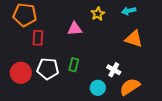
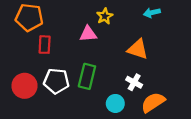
yellow star: (98, 14) -> (105, 16), moved
orange triangle: (134, 39) -> (138, 49), moved
green rectangle: (74, 65) -> (87, 76), size x1.5

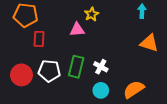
cyan arrow: (152, 13) -> (142, 11), moved, turned 104
orange triangle: (138, 49) -> (149, 43), moved
white cross: (134, 82) -> (101, 67), moved

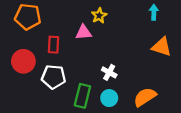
red rectangle: (39, 39) -> (53, 45), moved
green rectangle: (76, 67) -> (82, 96), moved
red circle: (21, 75) -> (23, 61), moved

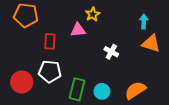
cyan arrow: (154, 12) -> (144, 22), moved
red circle: (23, 61) -> (22, 82), moved
white cross: (109, 72) -> (111, 52), moved

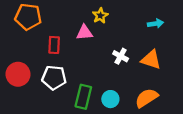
cyan arrow: (144, 22) -> (155, 24), turned 80
orange triangle: (151, 43) -> (151, 60), moved
red circle: (22, 82) -> (18, 74), moved

